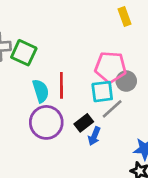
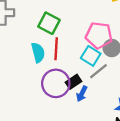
green square: (24, 53) -> (49, 23), moved
cyan square: (102, 92) -> (91, 56), turned 36
purple circle: (46, 122) -> (56, 83), moved

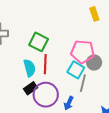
gray line: (98, 71) -> (83, 83), turned -36
black rectangle: (73, 82) -> (31, 88), moved

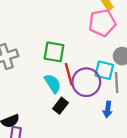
pink pentagon: (83, 52) -> (102, 23), moved
purple circle: (46, 95) -> (86, 82), moved

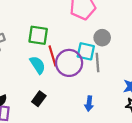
black rectangle: (61, 106) -> (39, 99), moved
blue arrow: (108, 109) -> (89, 103), moved

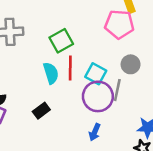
green square: (38, 35) -> (61, 41), turned 36
cyan square: (86, 51) -> (96, 74), moved
purple circle: (69, 63) -> (98, 96), moved

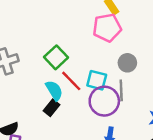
red line: (70, 68) -> (71, 81), turned -30
black rectangle: (41, 111) -> (52, 108), moved

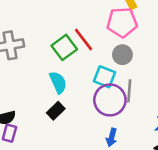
gray circle: (127, 63) -> (122, 55), moved
red line: (71, 81) -> (84, 40), moved
black rectangle: (52, 108) -> (56, 111), moved

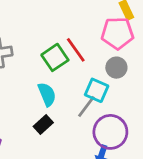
gray line: (129, 91) -> (86, 106), moved, turned 30
purple circle: (110, 100) -> (110, 132), moved

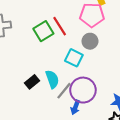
cyan semicircle: (47, 94) -> (52, 79), moved
gray line: (86, 106) -> (64, 91), moved

